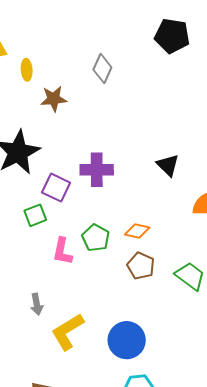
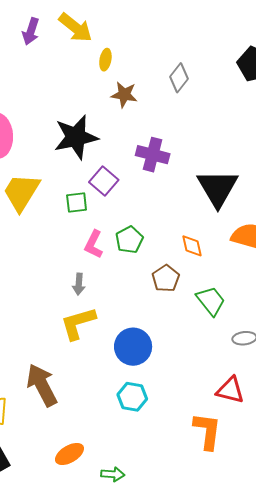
black triangle: (168, 165) -> (218, 188), size x1.8
purple cross: (97, 170) -> (153, 155), moved
orange diamond: (137, 231) -> (192, 246), moved, turned 50
gray arrow: (37, 304) -> (79, 284), moved

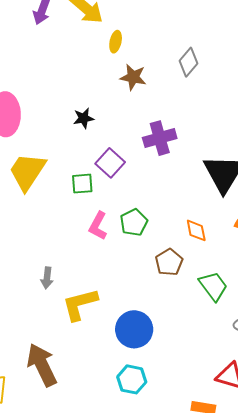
black star: (76, 137) -> (84, 118), size x0.5
purple cross: (153, 155) -> (160, 138), turned -32
gray arrow: (79, 284) -> (47, 278), moved

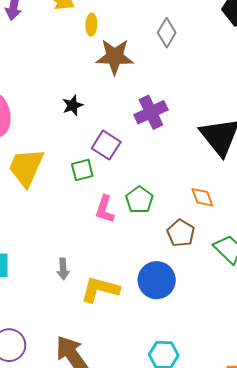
brown star: (133, 77) -> (115, 57), size x1.4
yellow L-shape: (80, 304) -> (100, 289), turned 39
blue circle: (134, 329) -> (157, 280), moved

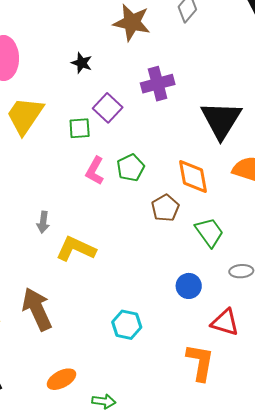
black star: (73, 105) -> (82, 63), turned 30
orange diamond: (202, 197) -> (193, 177), size x1.5
blue circle: (157, 280) -> (189, 286), moved, size x0.7

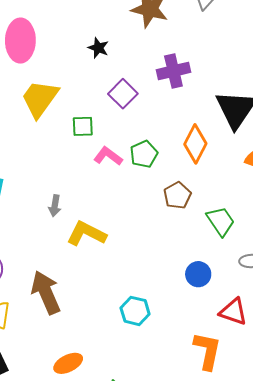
green square: (80, 128) -> (83, 126), moved
pink L-shape: (95, 171) -> (108, 156), turned 96
orange diamond: (193, 177) -> (195, 144), moved, turned 36

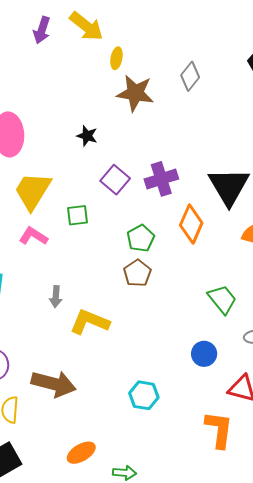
purple cross: (173, 71) -> (161, 179), moved
pink L-shape: (108, 156) -> (33, 236), moved
brown pentagon: (177, 195) -> (137, 273), moved
brown arrow: (46, 293) -> (54, 384), turned 132

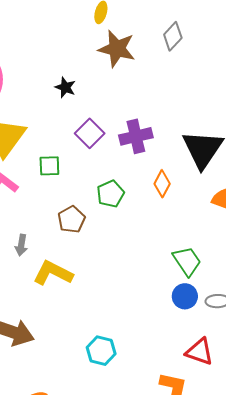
orange diamond: (191, 224) -> (162, 184), size x0.7
brown pentagon: (137, 273) -> (71, 219), moved
blue circle: (204, 354) -> (185, 296), moved

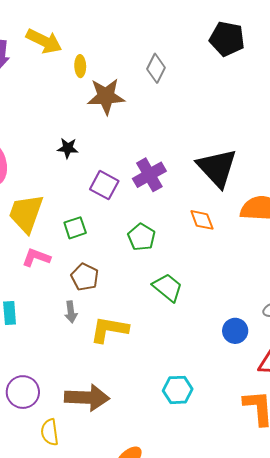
orange diamond: (162, 184) -> (202, 220), moved, turned -32
brown pentagon: (71, 219) -> (85, 277), moved
green trapezoid: (187, 261) -> (168, 287), moved
blue circle: (185, 296) -> (235, 331), moved

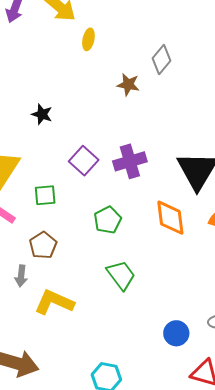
brown star: (106, 96) -> (128, 85), moved, size x0.6
black star: (68, 148) -> (42, 114), moved
orange diamond: (202, 220) -> (170, 218), size x1.4

